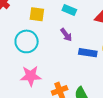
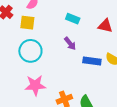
yellow square: (37, 14) -> (27, 23), moved

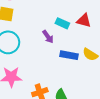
cyan rectangle: (73, 19) -> (62, 23), moved

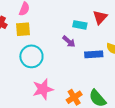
red triangle: (84, 21) -> (100, 17), turned -49

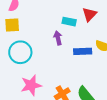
purple arrow: (69, 41) -> (58, 38), turned -144

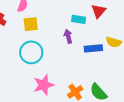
yellow square: (12, 25) -> (31, 24), moved

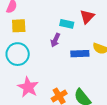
purple arrow: (68, 36) -> (55, 40), turned -144
pink star: (44, 85) -> (28, 87), turned -30

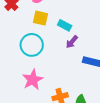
cyan rectangle: (67, 24) -> (65, 25), moved

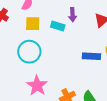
purple arrow: (72, 42) -> (72, 15), moved, turned -32

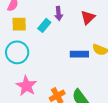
cyan rectangle: (58, 26) -> (44, 25), turned -64

